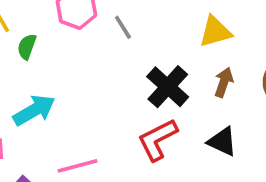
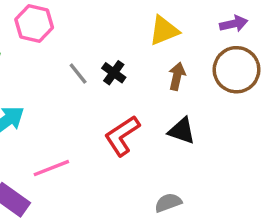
gray line: (123, 27) -> (78, 74), moved
black cross: (168, 87) -> (114, 73), moved, size x0.6

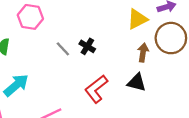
yellow triangle: (164, 31) -> (137, 19), moved
brown arrow: (177, 76) -> (143, 53), moved

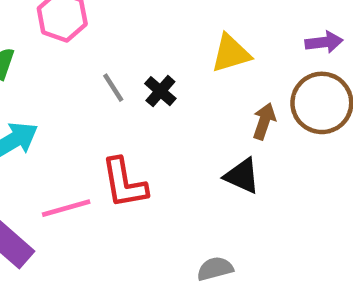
yellow triangle: (137, 19) -> (231, 53), moved
red L-shape: (96, 89) -> (124, 183), moved, turned -72

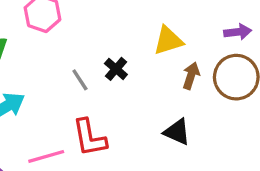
gray line: (113, 88) -> (80, 80), moved
brown arrow: (264, 121) -> (191, 76), moved

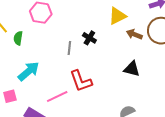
brown arrow: (191, 76) -> (134, 34), turned -77
gray line: (80, 80) -> (69, 48), turned 48

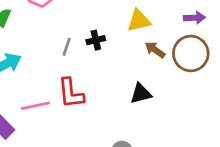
black cross: (89, 38) -> (96, 40), turned 32
black triangle: (132, 69) -> (141, 94), turned -42

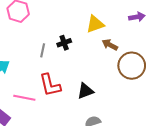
brown circle: (191, 53) -> (132, 66), moved
black triangle: (141, 94) -> (85, 91), moved
pink line: (35, 106) -> (24, 98), turned 30

